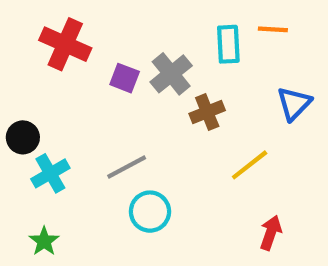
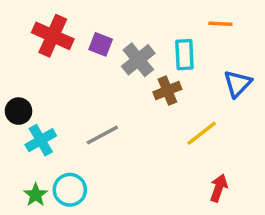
cyan rectangle: (228, 44) -> (184, 55), moved
purple square: (125, 78) -> (101, 44), moved
cyan circle: (150, 212) -> (70, 190), moved

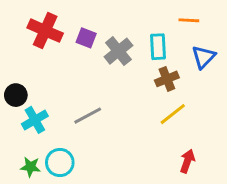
blue triangle: (238, 84) -> (204, 57), moved
brown cross: (167, 91) -> (167, 79), moved
green star: (36, 195) -> (30, 167), turned -30

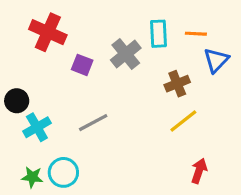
orange line: (189, 20) -> (196, 34), moved
purple square: (86, 38) -> (82, 65), moved
cyan rectangle: (158, 47) -> (158, 34), moved

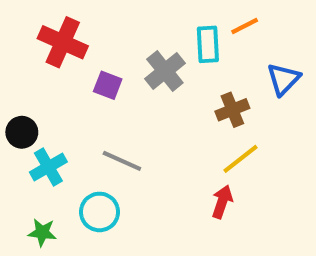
orange line: (196, 34) -> (245, 26), moved, turned -30
gray line: (93, 123) -> (122, 161), turned 52
red arrow: (199, 171) -> (222, 202), moved
cyan circle: (63, 172) -> (99, 212), moved

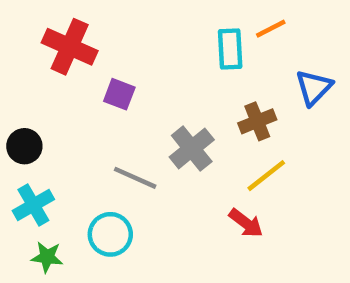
gray cross: (165, 71) -> (192, 148), moved
cyan cross: (48, 167) -> (33, 205), moved
red arrow: (222, 202) -> (246, 223), turned 108

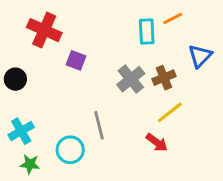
black circle: (24, 146) -> (15, 79), moved
gray cross: (192, 148) -> (131, 79), moved
gray line: (135, 178) -> (99, 125), moved, turned 52

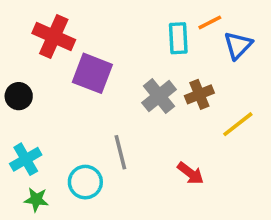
blue triangle: (200, 56) -> (238, 45), moved
purple square: (76, 60) -> (92, 73), size x1.6
yellow line: (170, 112) -> (238, 124), moved

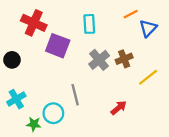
cyan rectangle: (178, 38) -> (89, 24), moved
red arrow: (191, 173) -> (119, 108), turned -77
green star: (36, 200) -> (34, 124), moved

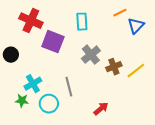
brown cross: (124, 59) -> (114, 67), moved
cyan cross: (16, 99) -> (33, 84), moved
red arrow: (119, 108) -> (101, 109), moved
green star: (34, 124) -> (22, 101), moved

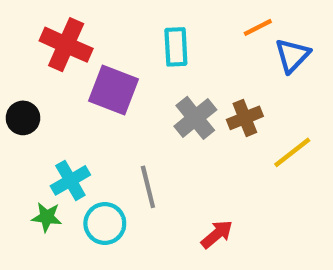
brown cross: (114, 67) -> (245, 118), moved

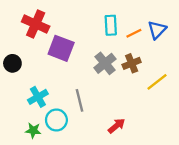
orange line: (258, 27) -> (134, 33), moved
cyan rectangle: (176, 47) -> (111, 25), moved
green star: (47, 217) -> (33, 130), moved

